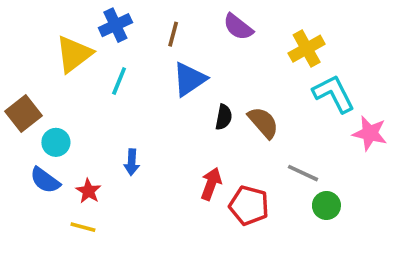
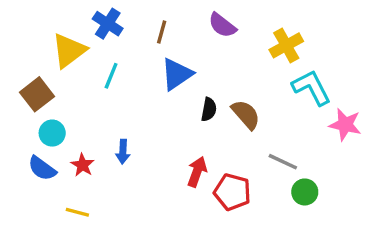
blue cross: (115, 25) -> (108, 24), turned -32
brown square: (23, 113) -> (37, 94), moved
red star: (88, 191) -> (82, 165), moved

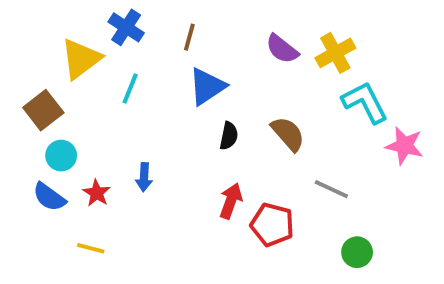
purple semicircle: (222, 25) -> (282, 49), moved
black semicircle: (209, 109) -> (229, 136), moved
green circle: (305, 192) -> (357, 252), moved

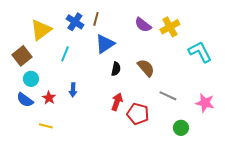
blue cross: (126, 27) -> (75, 22), moved
cyan line: (130, 88) -> (65, 54), moved
cyan L-shape: (365, 102) -> (200, 52), moved
pink star: (404, 146) -> (205, 103), moved

